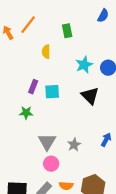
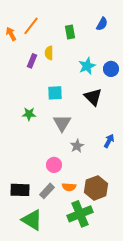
blue semicircle: (103, 16) -> (102, 24), moved
purple rectangle: (33, 87) -> (32, 61), moved
gray triangle: (47, 142) -> (62, 123), moved

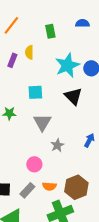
blue semicircle: (102, 24) -> (82, 23), turned -120
cyan star: (87, 66) -> (67, 65), size x1.4

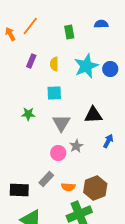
yellow semicircle: (29, 52) -> (54, 64), moved
black triangle: (73, 96) -> (93, 115), moved, turned -48
pink circle: (34, 164) -> (58, 153), moved
gray rectangle: (27, 190) -> (46, 179), moved

